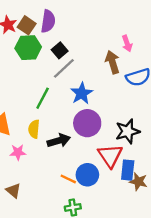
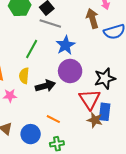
gray line: (64, 68) -> (50, 24), turned 60
blue circle: (87, 175) -> (31, 134), moved
brown star: (138, 182) -> (95, 120), moved

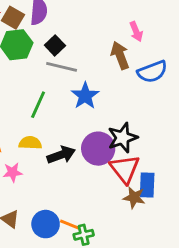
purple circle: (70, 71) -> (98, 149), moved
yellow semicircle: (24, 76) -> (30, 143), turned 91
black star: (105, 78) -> (123, 138), moved
orange line: (53, 119) -> (70, 225), moved

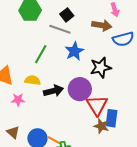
black square: (55, 45) -> (67, 15), moved
brown arrow: (120, 55) -> (102, 25), turned 114
black star: (123, 138) -> (101, 67), moved

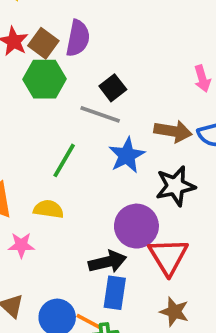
brown arrow: (102, 25) -> (173, 131), moved
black arrow: (53, 91) -> (107, 262), moved
blue rectangle: (111, 118) -> (115, 293), moved
brown star: (101, 126) -> (174, 312), moved

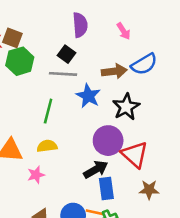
purple semicircle: (78, 38) -> (80, 25), moved

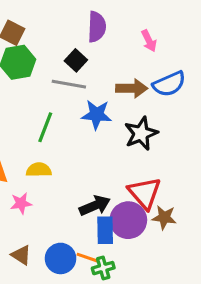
blue star: (88, 96) -> (97, 115), turned -30
purple circle: (108, 141) -> (128, 220), moved
brown star: (149, 190) -> (164, 217), moved

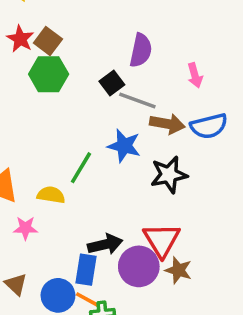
gray line: (69, 84) -> (137, 100), moved
green line: (45, 127) -> (81, 168), moved
blue rectangle: (105, 230) -> (86, 270), moved

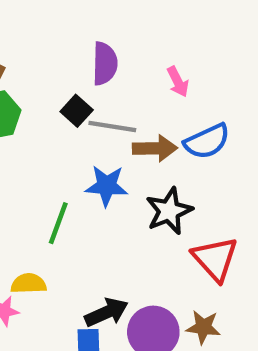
yellow semicircle: (51, 195) -> (29, 284), moved
red triangle: (162, 240) -> (215, 259), moved

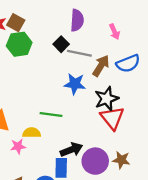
brown arrow: (155, 148) -> (101, 66), turned -60
green line: (58, 223) -> (51, 115), moved, turned 75
red triangle: (215, 259) -> (112, 118), moved

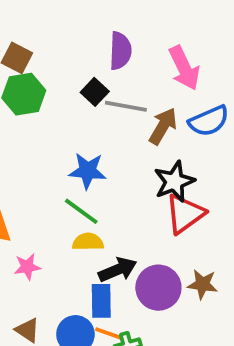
pink arrow: (115, 32) -> (184, 68), size x1.6
blue star: (75, 84) -> (88, 171), moved
green line: (51, 115) -> (81, 211), turned 30
red triangle: (112, 118) -> (185, 214), turned 35
yellow semicircle: (32, 133) -> (88, 242), moved

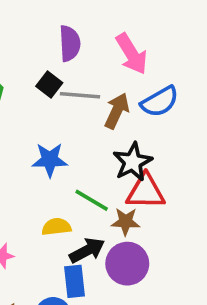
green line: (81, 211) -> (92, 200), moved
red triangle: (185, 214) -> (146, 192), turned 42
brown star: (202, 284) -> (126, 222), moved

